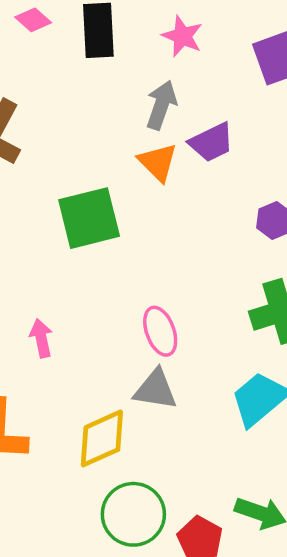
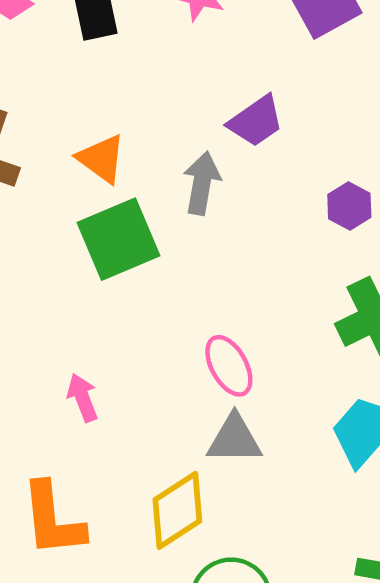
gray arrow: (161, 105) -> (202, 183), moved
orange triangle: (158, 162) -> (102, 159), moved

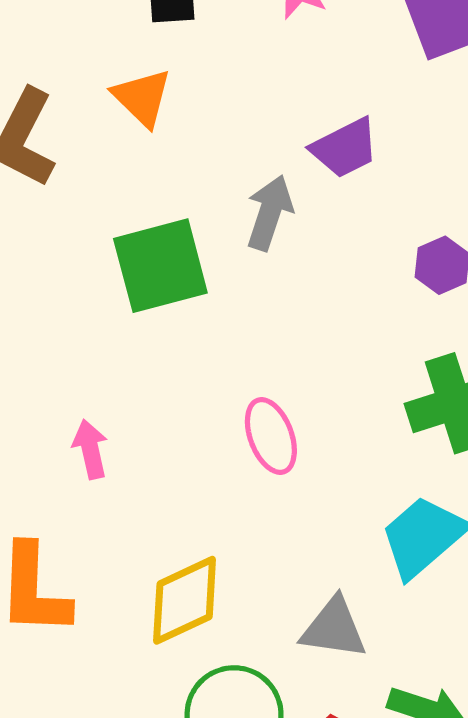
orange triangle: (102, 159) -> (142, 98), moved
gray triangle: (234, 439) -> (334, 628), moved

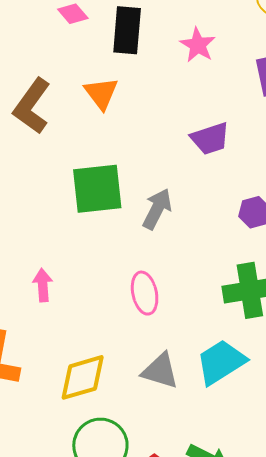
gray arrow: (270, 213) -> (157, 209), moved
gray triangle: (334, 628) -> (160, 371), moved

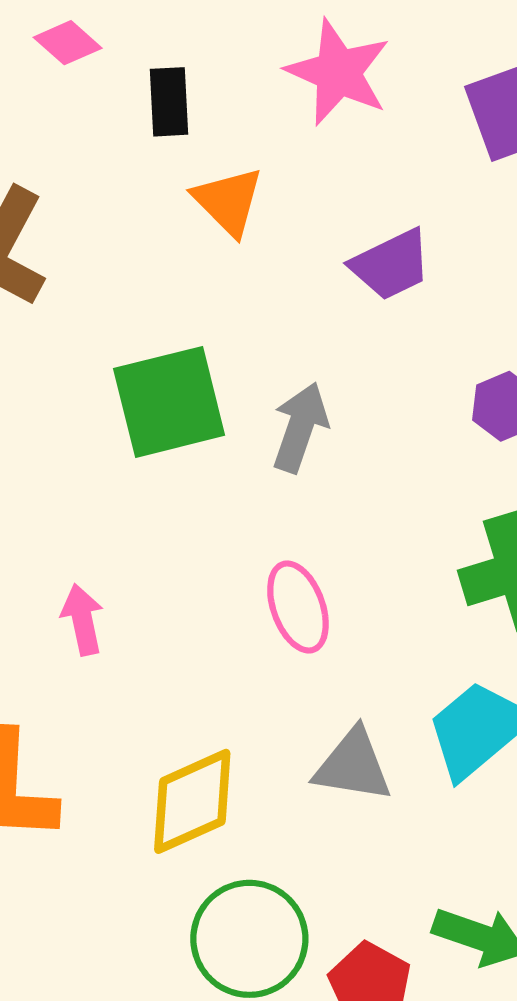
black rectangle: (127, 30) -> (169, 102), moved, size x0.7
pink star: (198, 45) -> (338, 72), size x1.4
orange triangle: (101, 93) -> (228, 201), moved

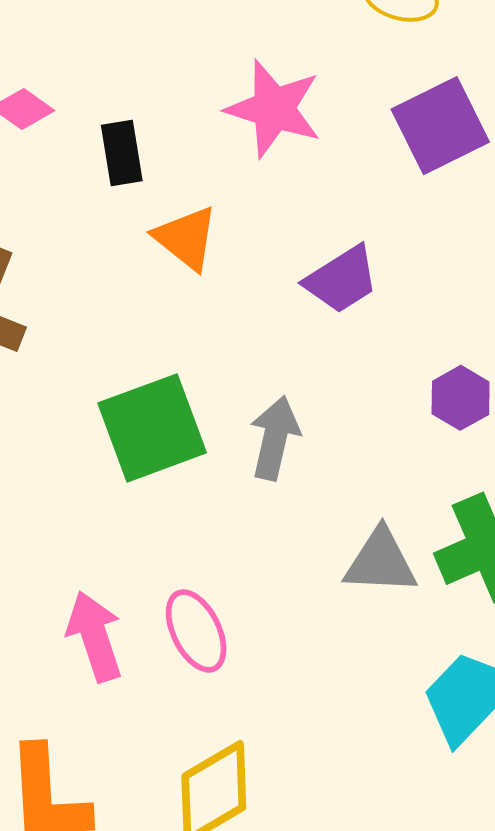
pink ellipse: (298, 607) -> (196, 631), moved
pink arrow: (82, 620) -> (95, 636), size x1.4
gray triangle: (353, 766) -> (381, 562), moved

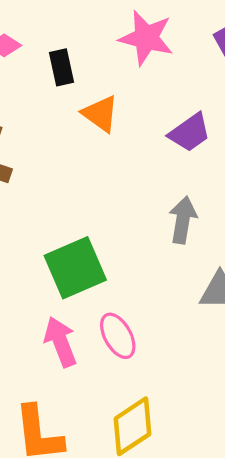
green square: (152, 428) -> (75, 268), moved
gray arrow: (275, 438) -> (183, 220), moved

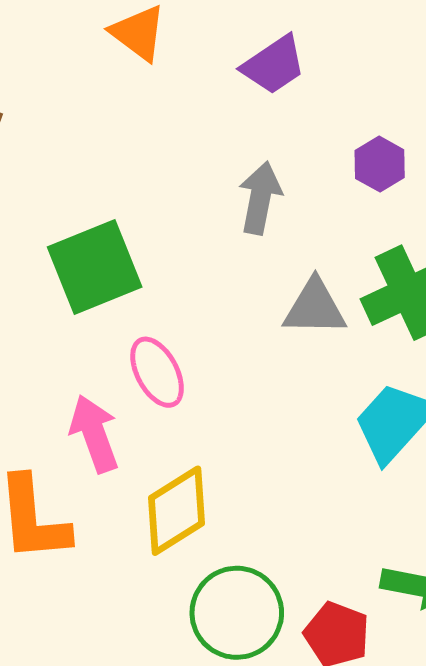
pink arrow: (61, 342) -> (94, 434), moved

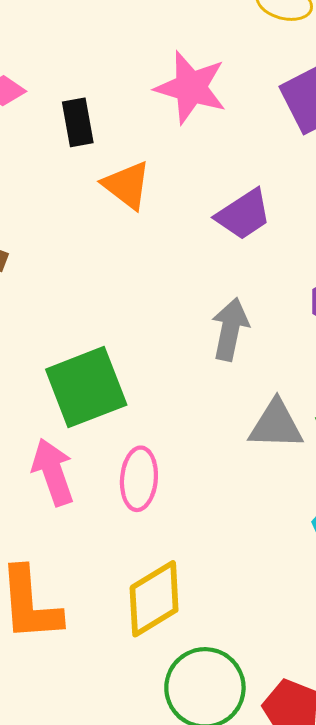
pink ellipse: (157, 372) -> (139, 479), turned 32
pink arrow: (94, 434) -> (53, 472), moved

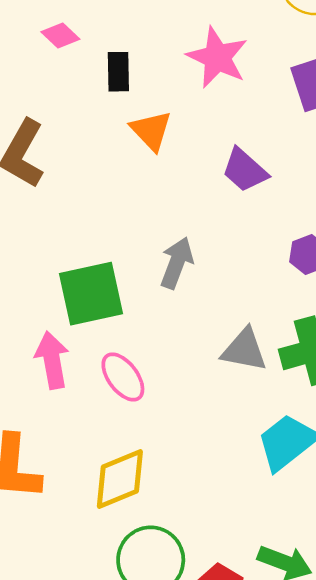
purple trapezoid: (244, 214) -> (245, 170), turned 66
gray arrow: (230, 329) -> (177, 263), moved
pink ellipse: (139, 479) -> (123, 377), turned -51

